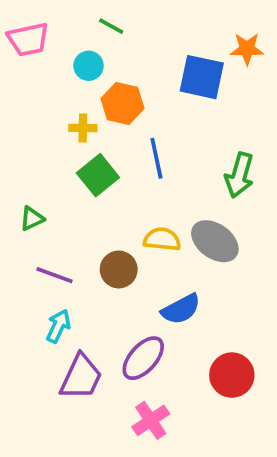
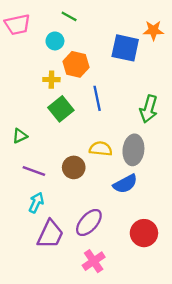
gray ellipse: (215, 241) -> (133, 150), turned 60
blue semicircle: (181, 309) -> (125, 184), moved

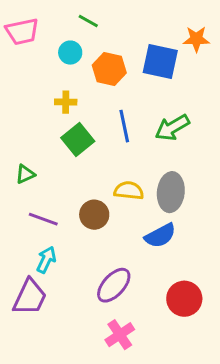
orange hexagon: (76, 64) -> (109, 69), moved
green arrow: (149, 109) -> (172, 128), moved, turned 44
purple trapezoid: (50, 234) -> (30, 297), moved

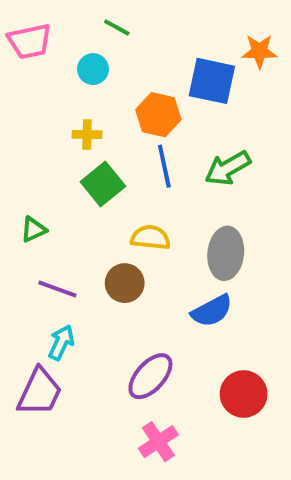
orange hexagon: (109, 69) -> (158, 115), moved
yellow semicircle: (129, 191) -> (150, 237), moved

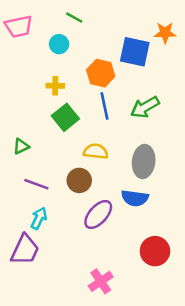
blue semicircle: (212, 311) -> (135, 198), turned 36
purple ellipse: (150, 376) -> (98, 215), moved

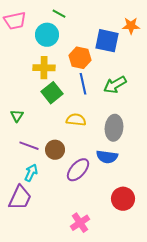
cyan circle: (59, 44) -> (47, 35), size x1.5
yellow cross: (55, 86) -> (44, 68), size x1.5
green triangle: (21, 146) -> (17, 116), turned -32
brown circle: (79, 180) -> (55, 150), moved

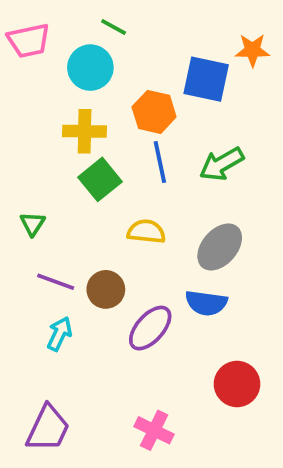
gray ellipse: (114, 128) -> (220, 247), turned 35
purple trapezoid: (20, 198) -> (48, 428), moved
pink cross: (80, 223) -> (154, 430), turned -30

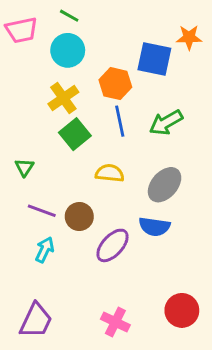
green line: (114, 27) -> (69, 16), moved
yellow cross: (85, 131) -> (63, 98), turned -36
red circle: (237, 384) -> (182, 310), moved

